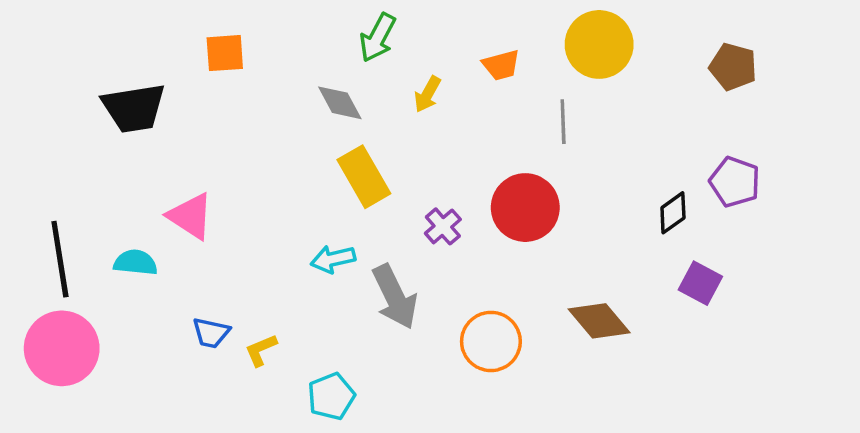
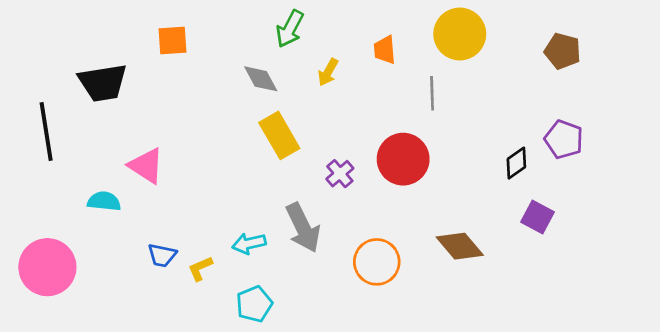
orange trapezoid: (501, 65) -> (385, 50), turned 100
black line: (60, 259) -> (46, 131), moved
cyan arrow: (333, 259) -> (249, 243), moved

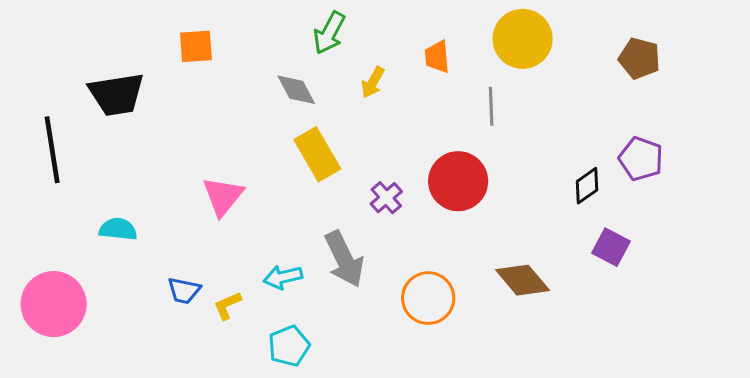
pink triangle: (146, 166) -> (223, 196), moved, turned 36

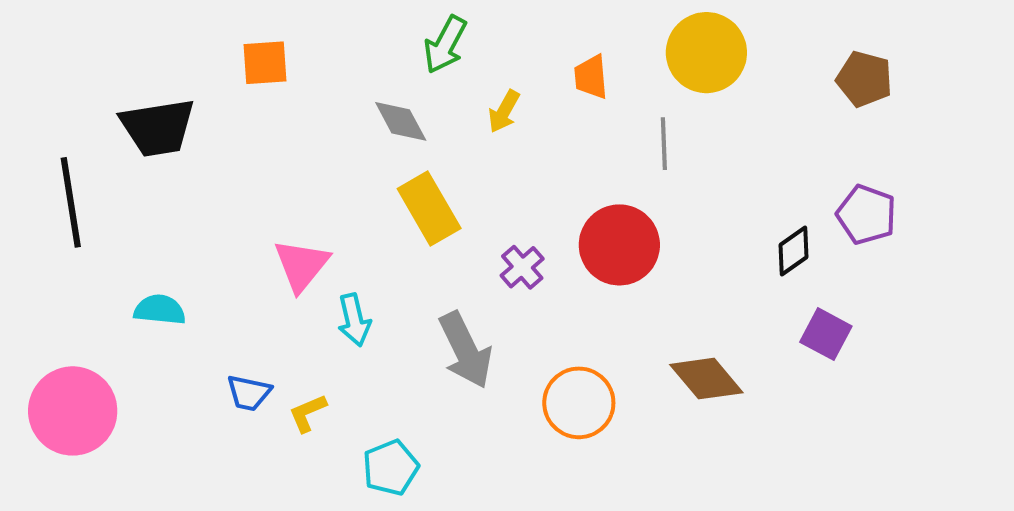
cyan arrow: (283, 277) -> (354, 320), moved, turned -90

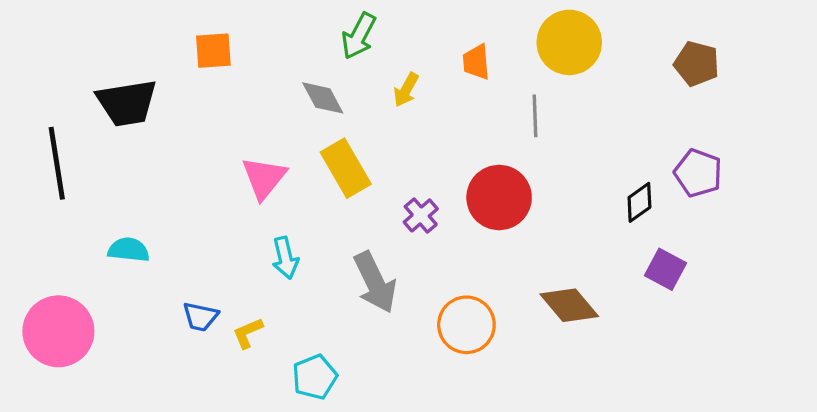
pink triangle: (301, 265) -> (264, 178), moved

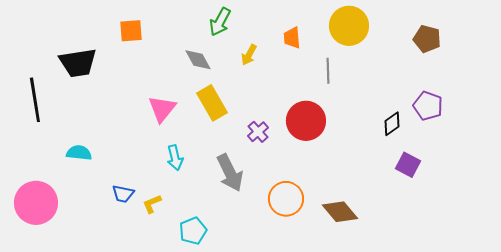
brown diamond: (569, 305) -> (340, 212), moved

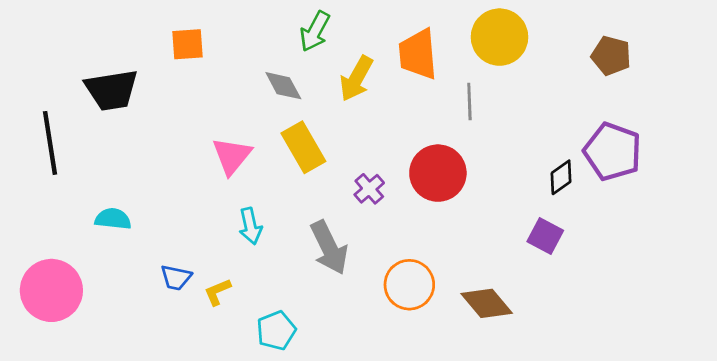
orange trapezoid: (292, 38) -> (418, 54), size x1.6
yellow arrow: (249, 55) -> (356, 79), size x1.5
purple pentagon: (428, 106) -> (613, 152), size x1.4
purple square: (408, 165) -> (545, 236), moved

